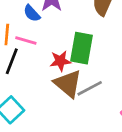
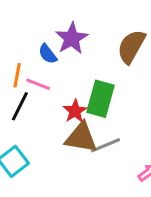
red star: (60, 61) -> (75, 111), turned -30
brown triangle: (68, 84) -> (81, 138), turned -36

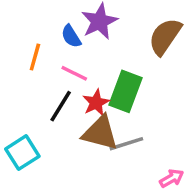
pink line: (38, 84) -> (74, 73), moved
black line: (20, 106) -> (61, 106), moved

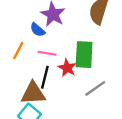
orange line: (35, 57) -> (18, 51), turned 30
brown triangle: (100, 133) -> (33, 93), moved

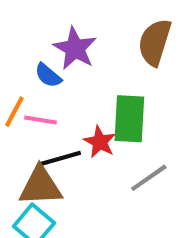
pink line: (47, 53) -> (40, 120), moved
black line: (45, 77) -> (61, 158), turned 60

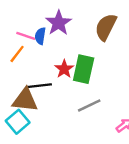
blue semicircle: (48, 75) -> (40, 36), turned 49
pink line: (40, 120) -> (26, 36), moved
red star: (100, 142) -> (64, 69), moved

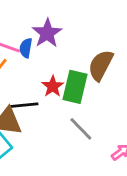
brown semicircle: (106, 27) -> (101, 65), moved
gray line: (89, 106) -> (81, 129), turned 70

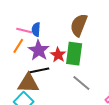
purple star: (47, 33) -> (39, 50), moved
brown semicircle: (101, 65) -> (79, 25), moved

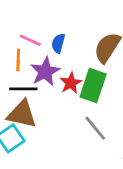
blue semicircle: (36, 29) -> (58, 43), moved
orange line: (18, 46) -> (18, 60), turned -42
black line: (39, 70) -> (23, 89), moved

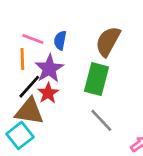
red star: (71, 83) -> (48, 93), moved
black line: (23, 89) -> (29, 87), turned -44

